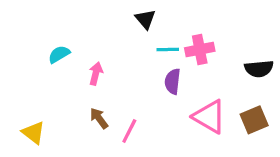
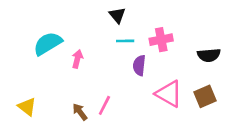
cyan line: (168, 50) -> (125, 41), moved
cyan semicircle: (59, 54) -> (48, 43), size x1.6
brown arrow: (99, 118) -> (80, 112), moved

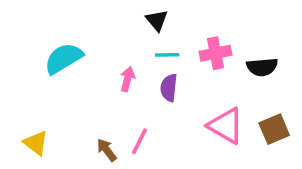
black semicircle: (209, 55) -> (262, 67), moved
pink arrow: (77, 59) -> (127, 79), moved
purple semicircle: (139, 65) -> (169, 88), moved

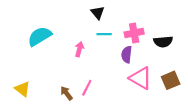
purple semicircle: (169, 88) -> (127, 55), moved

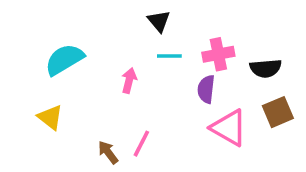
brown square: (171, 80) -> (278, 112), moved
yellow triangle: (22, 89) -> (50, 117), moved

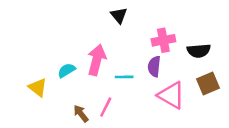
cyan line: (169, 56) -> (124, 77), moved
cyan semicircle: (64, 60) -> (67, 70), moved, size x0.6
pink arrow: (129, 81) -> (97, 60), size x1.6

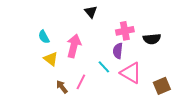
cyan semicircle: (67, 70) -> (44, 37), moved, turned -88
cyan line: (124, 77) -> (104, 67), moved, turned 48
brown square: (208, 83) -> (162, 86), moved
yellow triangle: (38, 87) -> (51, 59), moved

